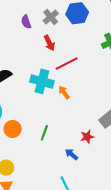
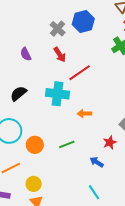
purple semicircle: (26, 22) -> (26, 54), moved
orange arrow: (64, 92) -> (84, 114), moved, turned -48
green line: (44, 133) -> (67, 144), turned 56

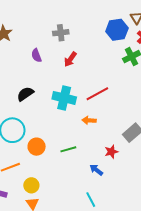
blue hexagon: (83, 22) -> (117, 30), moved
gray cross: (58, 29) -> (61, 33), moved, turned 35
red arrow: (60, 55) -> (70, 59), turned 63
red line: (80, 73) -> (97, 94), moved

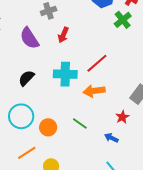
purple semicircle: (36, 55) -> (29, 38), size x1.6
orange arrow: (89, 120) -> (94, 91), size x1.5
green line: (68, 149) -> (80, 123), turned 63

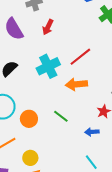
cyan cross: (65, 74) -> (48, 66), turned -30
blue arrow: (111, 138) -> (92, 132), turned -32

